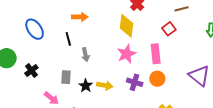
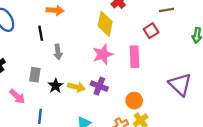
orange circle: (157, 79) -> (134, 101), moved
purple cross: (135, 82) -> (99, 86), moved

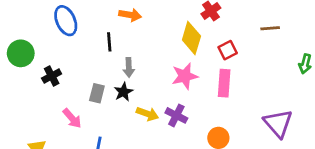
red square: (151, 31) -> (228, 50), moved
black star: (56, 86) -> (123, 92), moved

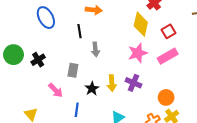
green circle: (21, 53) -> (13, 55), moved
pink rectangle: (224, 83) -> (168, 56), turned 60
black star: (123, 92) -> (92, 89), moved
yellow arrow: (147, 114) -> (112, 83), turned 70

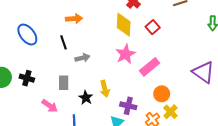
gray arrow: (95, 49) -> (83, 58), turned -88
pink rectangle: (168, 56) -> (150, 67), moved
black cross: (38, 60) -> (27, 78), turned -32
purple cross: (133, 83) -> (128, 106), moved

